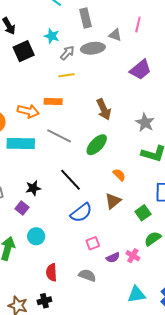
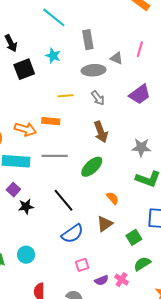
gray arrow: (67, 53) -> (98, 98), moved, turned 98
gray star: (145, 123) -> (141, 147), turned -30
gray line: (59, 136) -> (55, 156), turned -30
purple square: (22, 208) -> (13, 190), moved

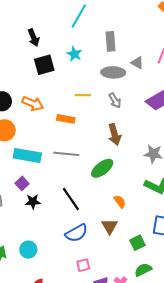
cyan line: (54, 17) -> (79, 16), turned 75
orange arrow: (25, 129) -> (33, 104), moved
brown triangle: (105, 224) -> (110, 226), turned -30

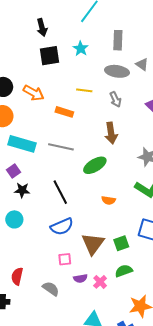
orange semicircle: (120, 201) -> (109, 200), turned 128
brown triangle: (110, 226) -> (93, 244), moved, size x1.4
cyan circle: (28, 250) -> (14, 219), moved

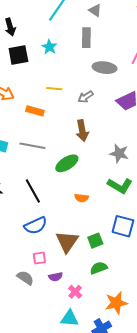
gray triangle: (142, 64) -> (95, 10), moved
gray ellipse: (117, 71) -> (105, 68), moved
gray arrow: (115, 99) -> (86, 97), turned 84
pink cross: (100, 282) -> (75, 292), moved
gray semicircle: (51, 289) -> (25, 278), moved

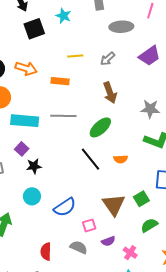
black line: (33, 191) -> (91, 159), moved
blue semicircle: (36, 225) -> (65, 207), moved

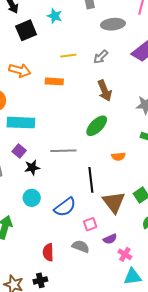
gray line: (63, 116) -> (63, 151), moved
black line: (91, 159) -> (91, 180), moved, turned 35
pink cross: (130, 253) -> (125, 254), moved

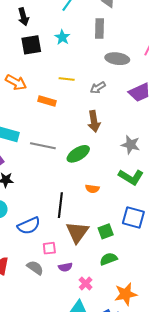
gray line: (63, 151) -> (43, 146), moved
pink cross: (125, 254) -> (86, 284), moved

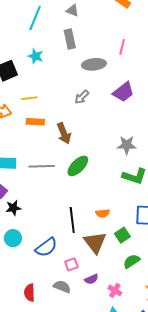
yellow line: (67, 79) -> (29, 98), moved
brown arrow: (94, 121) -> (64, 133), moved
orange semicircle: (92, 189) -> (103, 213), moved

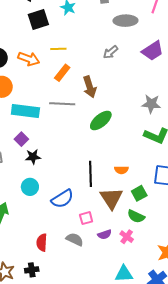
orange rectangle: (35, 122) -> (62, 73), turned -60
gray line: (42, 166) -> (62, 104), moved
green semicircle: (132, 261) -> (136, 216), moved, turned -126
pink cross: (115, 290) -> (127, 237), moved

